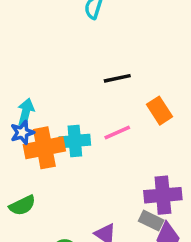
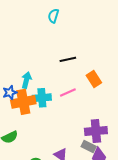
cyan arrow: (26, 112) -> (26, 80), moved

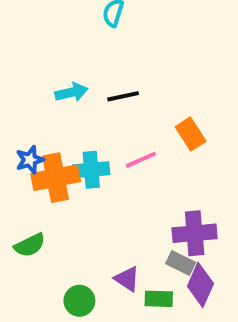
black line: (68, 59) -> (123, 96), moved
cyan arrow: (26, 80) -> (71, 92), moved, turned 63

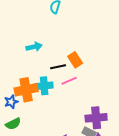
black line: (123, 96) -> (58, 67), moved
orange rectangle: (191, 134) -> (75, 60), moved
blue star: (30, 160) -> (11, 102), moved

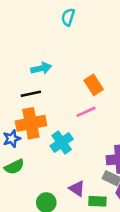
black line: (58, 67) -> (31, 94), moved
cyan cross: (44, 86) -> (62, 142), moved, turned -30

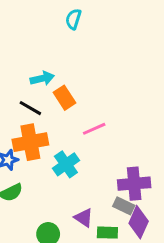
orange rectangle: (94, 85) -> (64, 98), moved
black line: (31, 94) -> (30, 108), turned 42

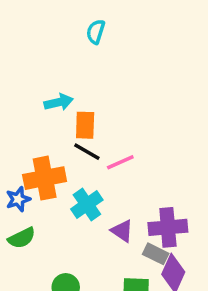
orange rectangle: (64, 98) -> (85, 125), turned 35
black line: (30, 108) -> (87, 152), moved
purple triangle: (84, 218) -> (122, 231), moved

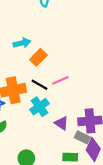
orange rectangle: (85, 125) -> (38, 57), turned 42
black line: (87, 152) -> (40, 85), moved

